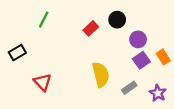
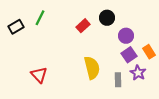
black rectangle: (17, 53) -> (16, 27), moved
gray rectangle: (129, 88) -> (118, 80), turned -56
purple star: (158, 93) -> (138, 73), moved

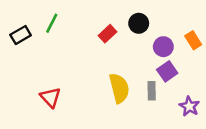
orange rectangle: (149, 52) -> (193, 40), moved
purple star: (138, 73) -> (189, 106), moved
gray rectangle: (118, 80) -> (152, 91), moved

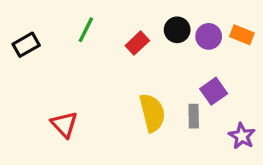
green line: (52, 23) -> (86, 30), moved
orange rectangle: (193, 40) -> (242, 35), moved, turned -36
purple circle: (163, 47) -> (209, 36), moved

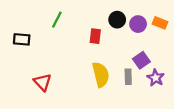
red rectangle: (137, 43) -> (95, 36), moved, turned -40
black rectangle: (26, 45) -> (22, 39), moved, turned 35
purple star: (242, 136) -> (156, 78), moved

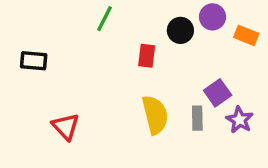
green line: (57, 20) -> (104, 19), moved
purple circle: (138, 24) -> (213, 17), moved

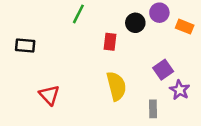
gray rectangle: (197, 118) -> (153, 109), moved

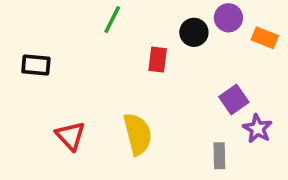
yellow semicircle: (116, 86) -> (138, 134), moved

